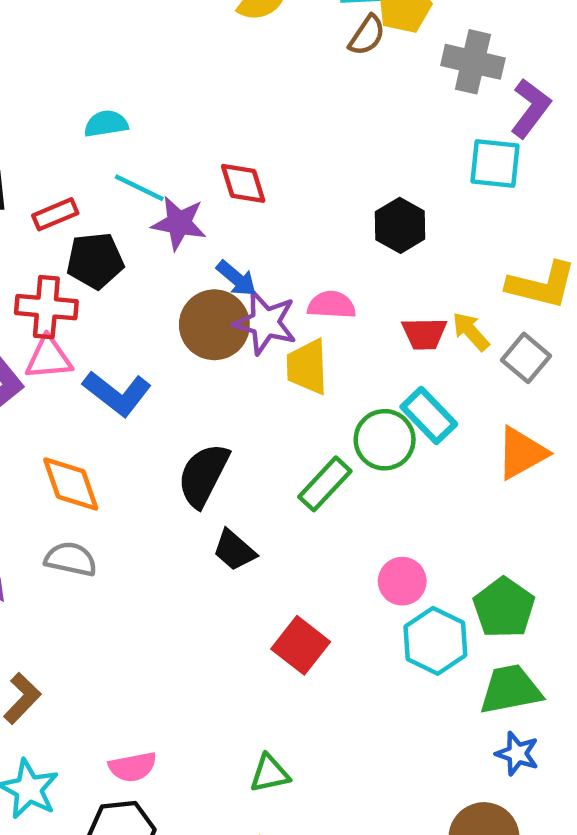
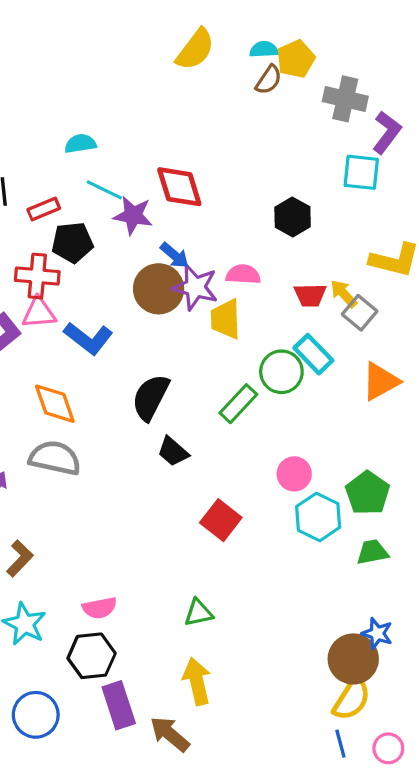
red diamond: (243, 183) -> (179, 187), size x1.4
gray square: (526, 358) -> (360, 313), moved
gray semicircle: (71, 559) -> (55, 458), size x1.4
green trapezoid: (511, 689) -> (372, 552), size x0.7
blue star: (517, 754) -> (377, 633), moved

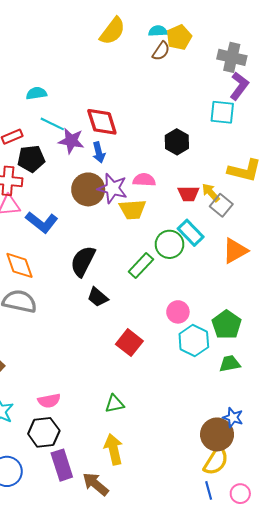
gray cross: (345, 99) -> (232, 57), moved
blue arrow: (175, 255) -> (99, 152), moved, turned 36
yellow trapezoid: (226, 319) -> (133, 209), turned -92

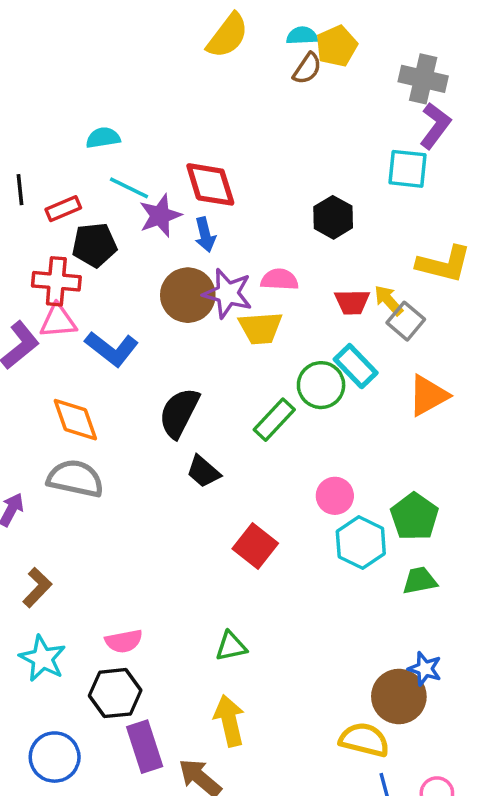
purple star: (71, 141) -> (160, 216), turned -30
yellow semicircle: (216, 461) -> (364, 740), moved, turned -108

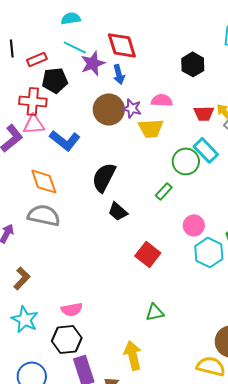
cyan semicircle: (103, 138) -> (71, 18), moved
purple star: (228, 293) -> (132, 108), size x0.7
green rectangle: (274, 420) -> (164, 191), moved, size x0.7
green triangle: (231, 646) -> (155, 312), moved

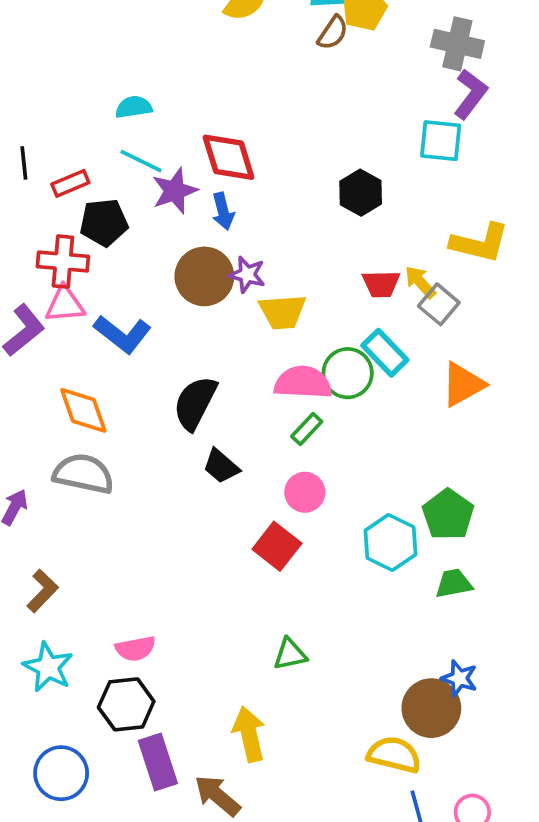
pink semicircle: (162, 100) -> (303, 382), moved, size x1.4
pink circle: (194, 225) -> (305, 492), moved

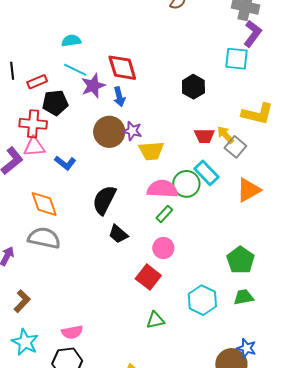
blue L-shape: (122, 334) -> (65, 163), size x0.7
cyan hexagon: (390, 542) -> (202, 300), moved
green triangle: (290, 654) -> (155, 320), moved

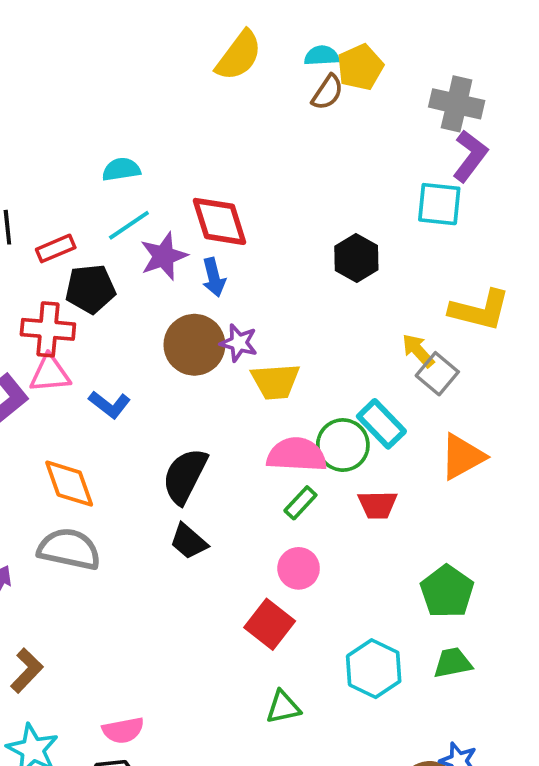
cyan line: (75, 70) -> (129, 225), turned -60
red trapezoid: (204, 136) -> (378, 505), moved
black trapezoid: (118, 234) -> (189, 541), moved

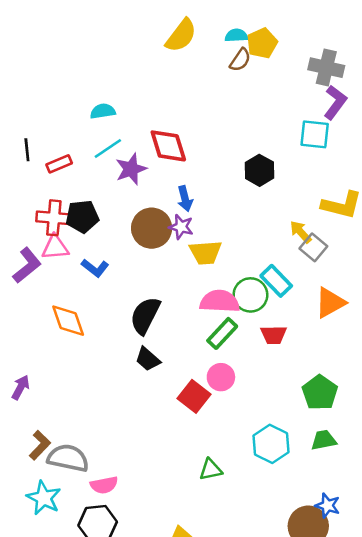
blue arrow: (214, 277) -> (185, 199), moved
black pentagon: (90, 289) -> (82, 217), moved
green rectangle: (300, 503) -> (222, 333), size x1.4
gray semicircle: (69, 549) -> (68, 458), moved
red square: (270, 624) -> (194, 396), moved

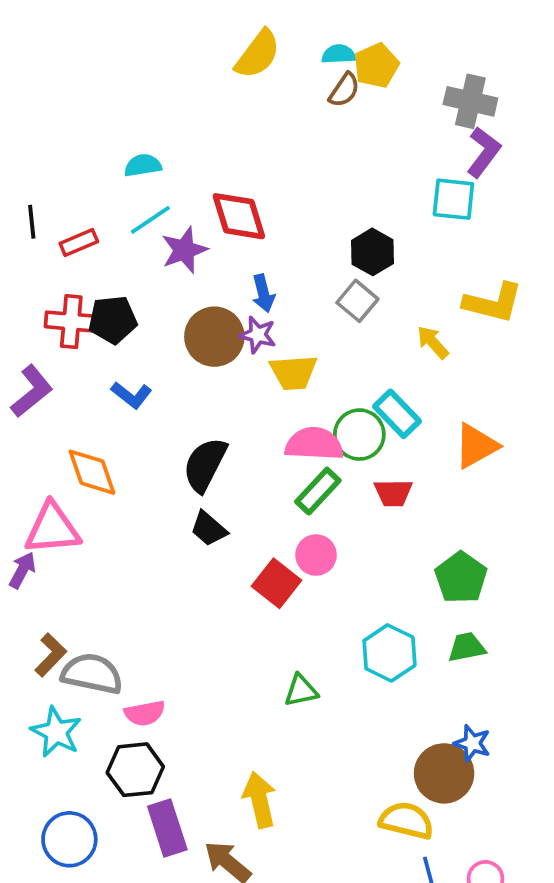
pink triangle: (55, 247) -> (52, 529), moved, size x1.4
gray square: (313, 247) -> (357, 301), moved

